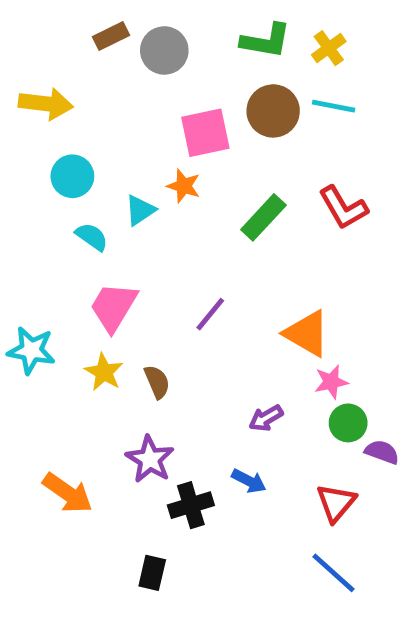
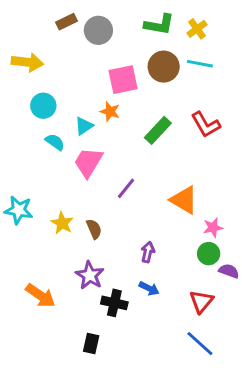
pink trapezoid: (114, 307) -> (88, 162), moved
pink star: (331, 382) -> (213, 228), moved
purple arrow: (266, 418) -> (148, 252), moved, turned 132
black cross: (191, 505) -> (114, 303), turned 30

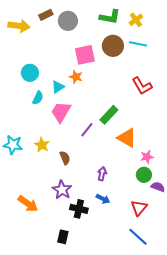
yellow arrow: (27, 62) -> (19, 26), moved
green rectangle: (158, 130) -> (109, 115), moved
cyan semicircle: (55, 142) -> (38, 98), turned 80
yellow star: (62, 223) -> (42, 145), moved

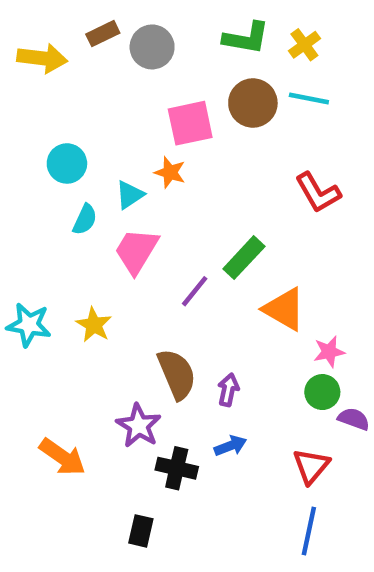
brown semicircle: (65, 158) -> (177, 374), moved, size x1.6
blue arrow: (103, 199) -> (230, 446), turned -48
blue line: (138, 237) -> (309, 531), turned 60

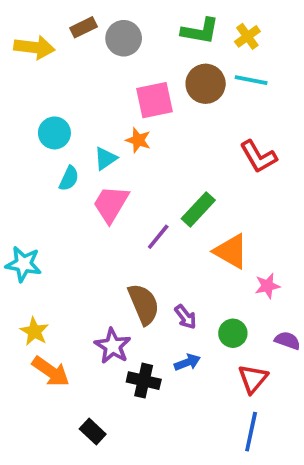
yellow star: (94, 325) -> (34, 331), moved
purple arrow: (228, 390) -> (186, 317), turned 130
green circle: (322, 392) -> (233, 333), moved
black rectangle: (141, 531) -> (93, 432), moved, turned -60

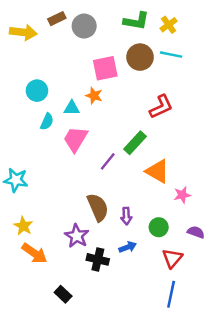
red L-shape: (258, 157) -> (161, 107), moved, turned -85
cyan triangle: (105, 158) -> (72, 108), turned 35
purple arrow: (186, 317) -> (126, 216), turned 35

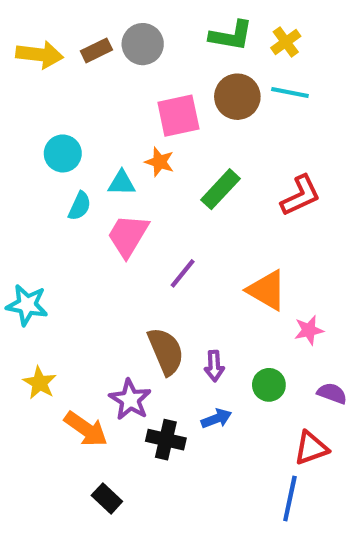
brown rectangle: (57, 19) -> (96, 50), moved
red L-shape: (161, 107) -> (300, 196), moved
green rectangle: (135, 143) -> (221, 189), moved
orange arrow: (34, 253) -> (86, 429), moved
red triangle: (172, 258) -> (311, 448), moved, turned 30

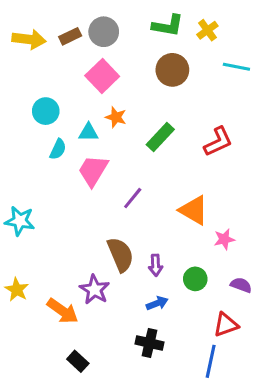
cyan line: (290, 92) -> (236, 67), moved
pink square: (178, 116) -> (102, 76), moved, turned -32
yellow star: (40, 383) -> (17, 290), moved
black cross: (166, 440) -> (149, 343), moved

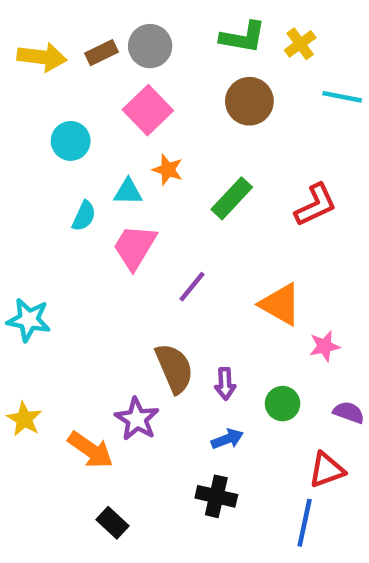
cyan circle: (46, 111) -> (71, 141), moved

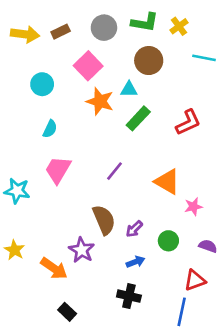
gray circle: (150, 46) -> (104, 28), moved
orange star: (168, 170) -> (100, 101), size x1.5
cyan triangle: (128, 192) -> (129, 89), moved
pink trapezoid: (135, 247) -> (58, 170), moved
purple arrow: (225, 384) -> (134, 229), turned 48

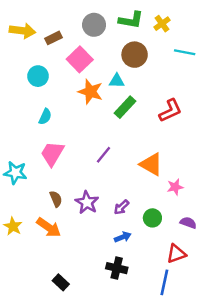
brown rectangle: (61, 32) -> (53, 38), moved
brown semicircle: (104, 220) -> (56, 199), moved, size x0.6
purple star: (82, 250) -> (87, 202), moved
orange arrow: (54, 268) -> (49, 228), moved

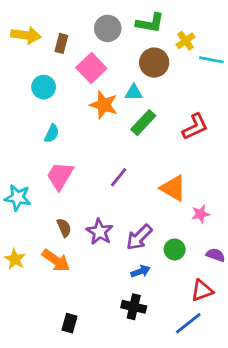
yellow cross: (162, 24) -> (186, 41), moved
brown rectangle: (53, 38) -> (61, 43), turned -49
purple arrow: (121, 207) -> (139, 237), size x1.5
black rectangle: (61, 282) -> (70, 323), turned 63
blue line: (164, 282) -> (188, 323), turned 40

